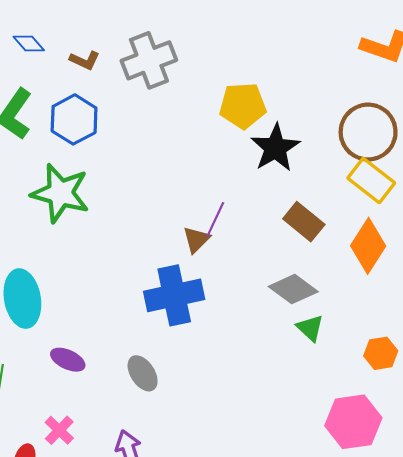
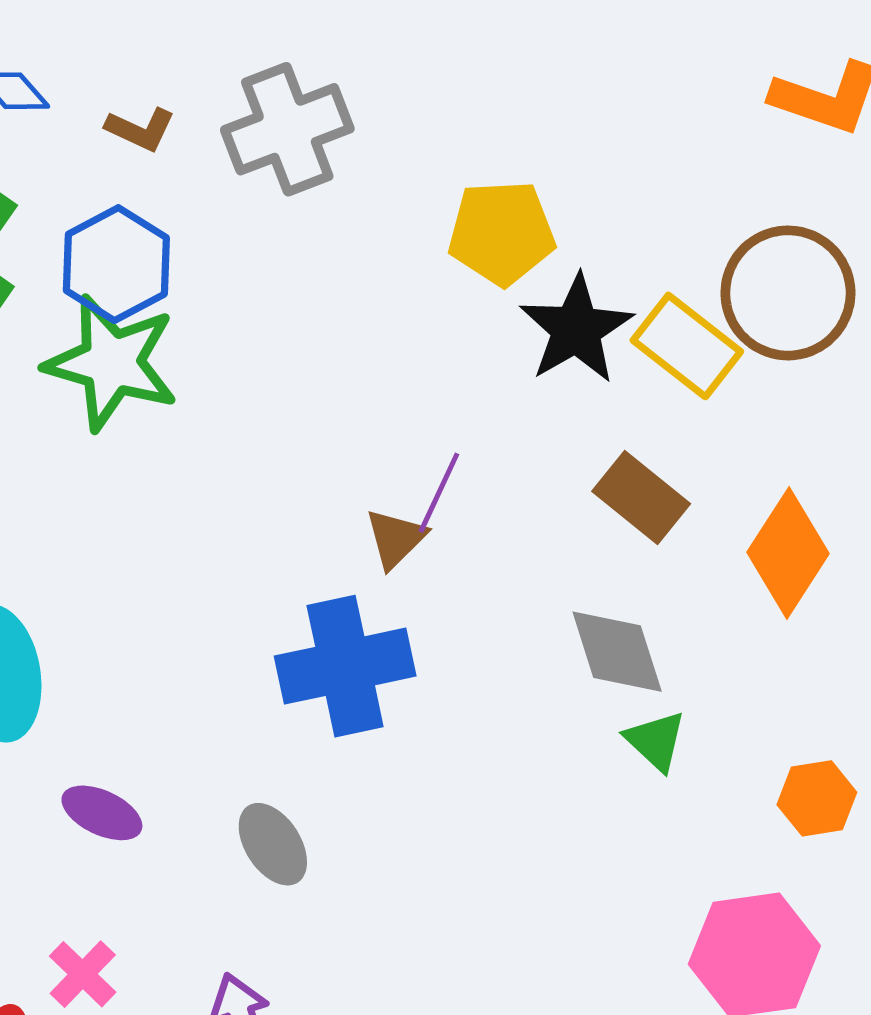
yellow rectangle: (371, 180) -> (687, 346), moved
green star: (60, 193) -> (112, 363), moved
gray diamond: (293, 289) -> (617, 652), turned 36

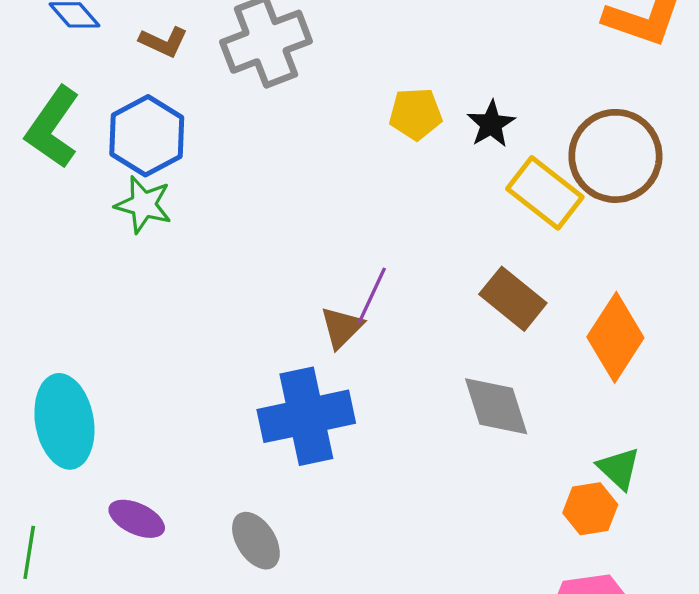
yellow pentagon: (502, 233) -> (416, 114), size x0.7
black star: (576, 329) -> (491, 124), moved, size x0.6
green star: (112, 363) -> (143, 205), size x0.6
green triangle: (656, 741) -> (619, 468), moved
orange hexagon: (817, 798) -> (590, 509), moved

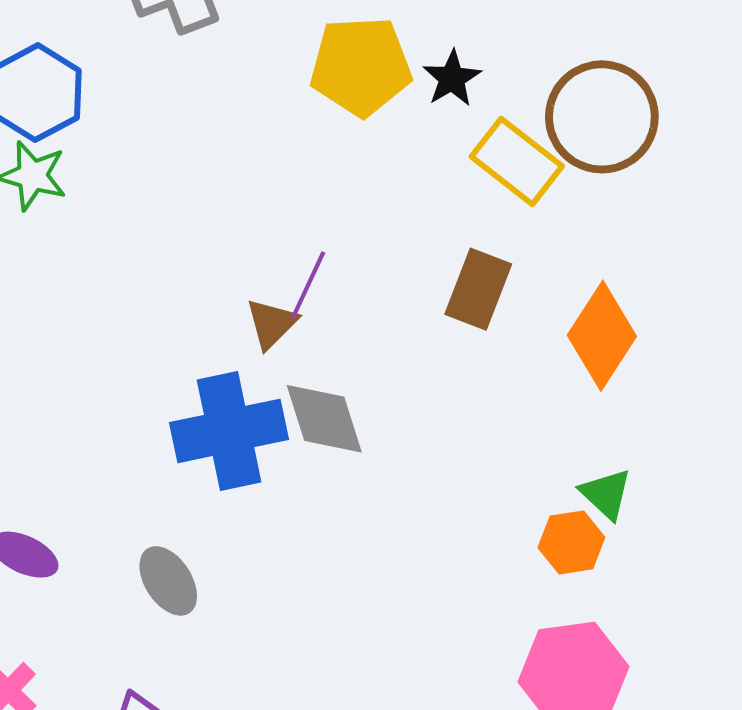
yellow pentagon: (416, 114) -> (361, 66), size x1.6
brown rectangle: (513, 299) -> (478, 289), turned 72
gray diamond: (496, 406) -> (324, 419), moved

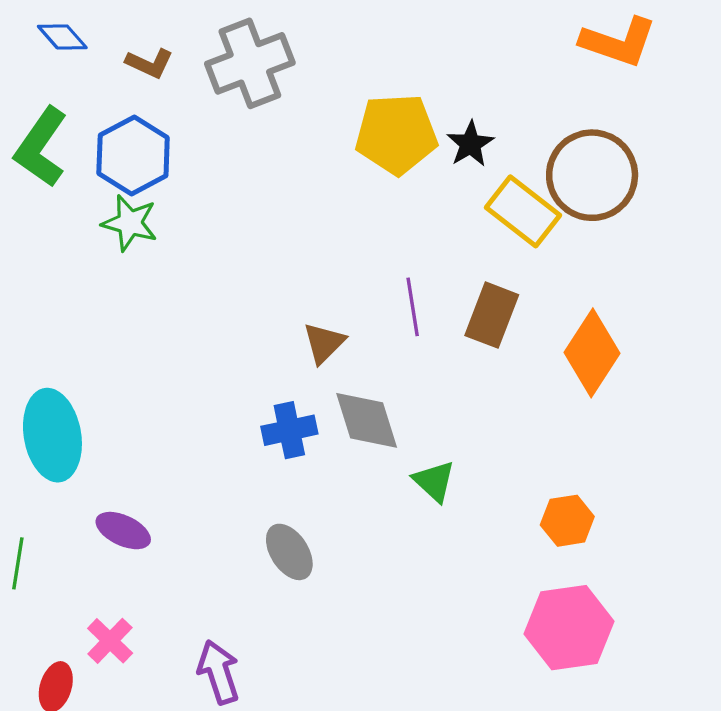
purple line: (308, 285) -> (413, 307), moved, turned -34
blue cross: (229, 431) -> (289, 430), size x0.6
green triangle: (606, 494) -> (434, 481), moved
gray ellipse: (168, 581) -> (289, 552), moved

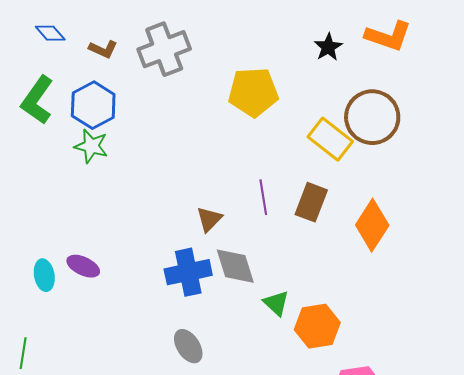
black star: (470, 144) -> (328, 47), moved
blue cross: (289, 430) -> (188, 272), size x1.4
cyan ellipse: (52, 435) -> (44, 275), size x0.6
orange hexagon: (567, 521) -> (317, 326), moved, size x1.4
purple ellipse: (123, 531) -> (83, 266), moved

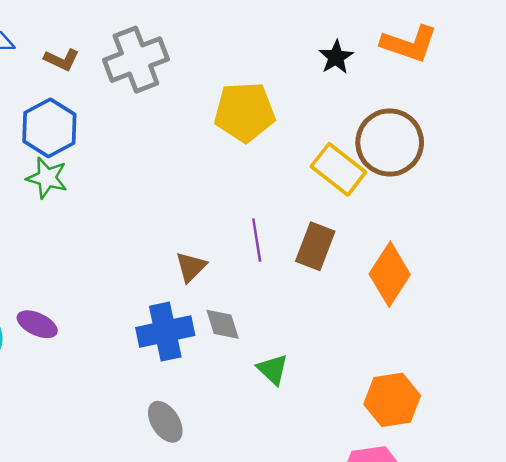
gray diamond: (235, 266) -> (223, 324), size x0.7
orange hexagon: (317, 326) -> (392, 400), moved

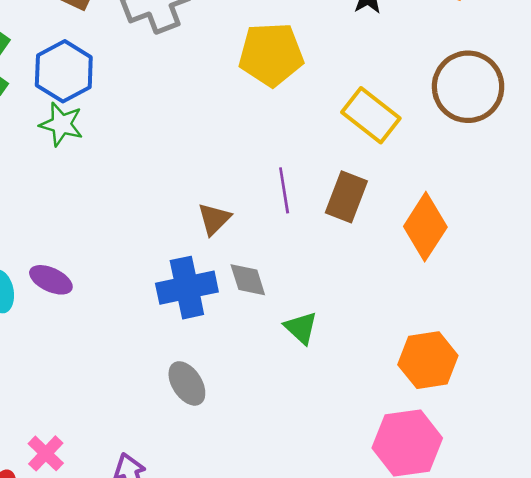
brown circle: (390, 142) -> (468, 87), moved

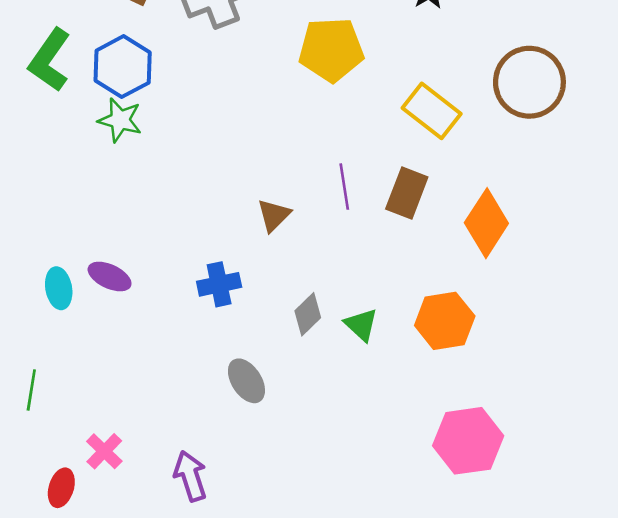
gray diamond: (248, 280) -> (308, 314), moved, turned 63
blue cross: (187, 288) -> (219, 284), moved, size x0.7
orange hexagon: (428, 360) -> (445, 321), moved

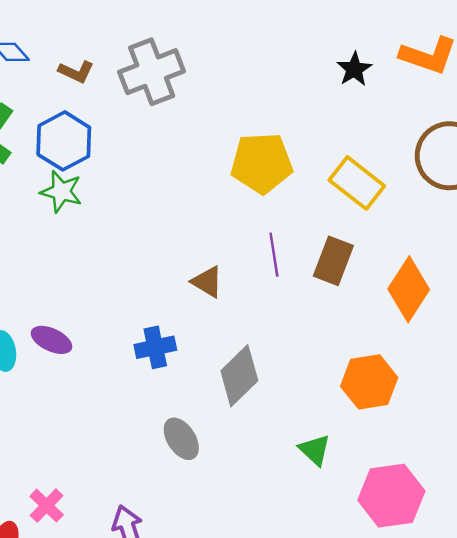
yellow pentagon: (331, 50) -> (262, 163), moved
brown triangle: (274, 215) -> (207, 282), turned -44
gray diamond: (308, 314) -> (239, 376), size x1.5
green triangle: (361, 325) -> (315, 450), moved

